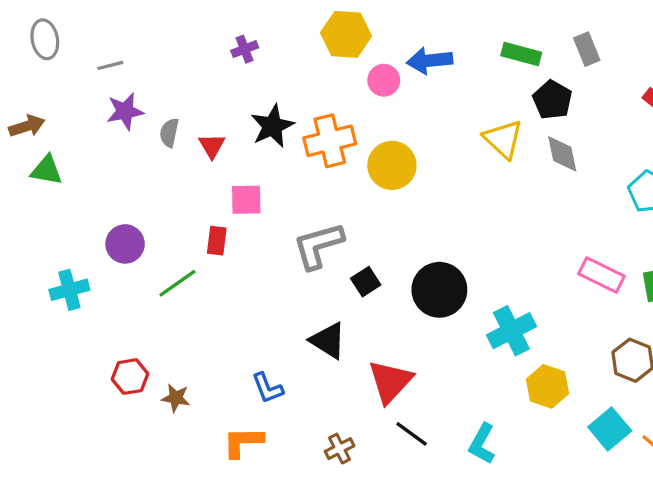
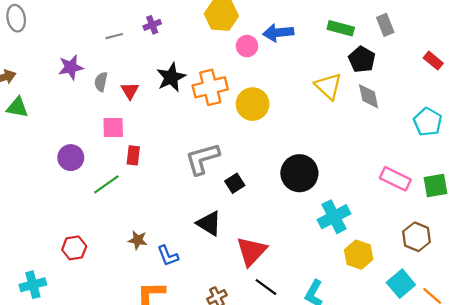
gray line: (110, 65) -> (114, 36), moved
pink square: (246, 200) -> (113, 127), moved
cyan cross: (69, 290) -> (33, 285), moved
black circle: (439, 290) -> (299, 173), moved
brown star: (176, 398) -> (138, 240), moved

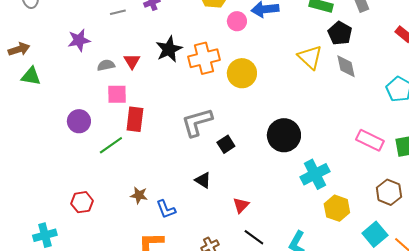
gray semicircle: (101, 82) -> (106, 65), moved, turned 66
red rectangle: (133, 155) -> (135, 119), size x1.4
black triangle: (209, 223) -> (203, 180), size x0.7
red triangle: (251, 251) -> (241, 205), size x0.6

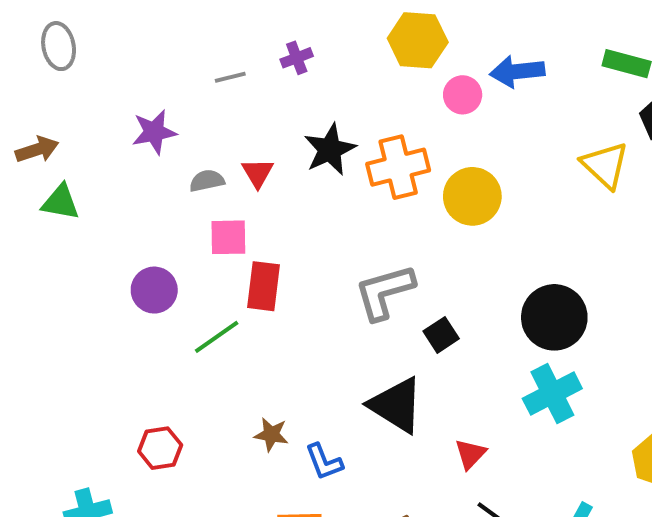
cyan cross: (315, 174) -> (552, 393), moved
black triangle: (203, 180) -> (396, 405), size x1.8

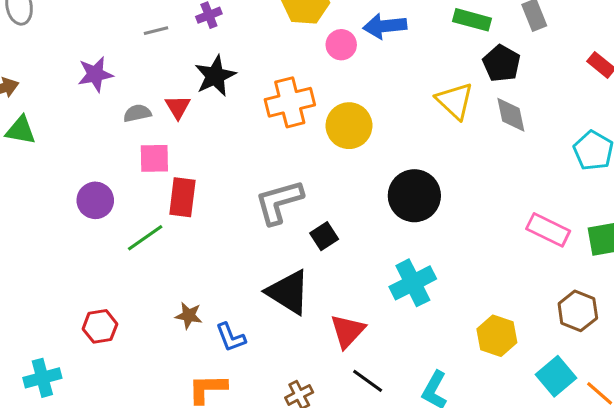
black star: (330, 150) -> (215, 76), moved
black circle: (554, 317) -> (414, 196), moved
red triangle: (470, 454) -> (347, 331), size x1.4

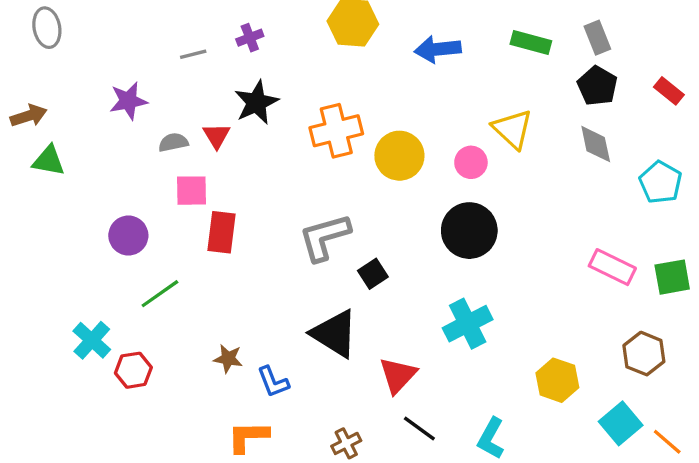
pink circle: (341, 45) -> (471, 162), moved
black pentagon: (502, 63) -> (597, 86), moved
gray diamond: (511, 115) -> (596, 144), moved
green line: (145, 238) -> (160, 294), moved
cyan cross: (42, 378) -> (92, 340), moved, turned -33

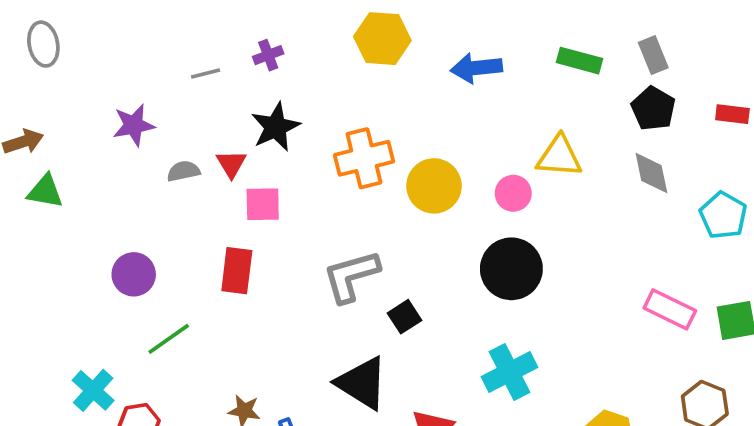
red rectangle: (669, 91) -> (732, 114), turned -32
yellow triangle: (513, 129) -> (559, 156), turned -39
pink square: (192, 191) -> (263, 204), moved

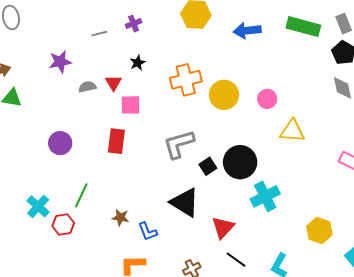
green rectangle: (580, 61) -> (303, 27), size x1.4
black star: (276, 127) -> (138, 63), size x0.6
yellow triangle: (559, 156) -> (292, 131), moved
black circle: (511, 269) -> (240, 162), moved
green line: (169, 339) -> (81, 195), moved, turned -30

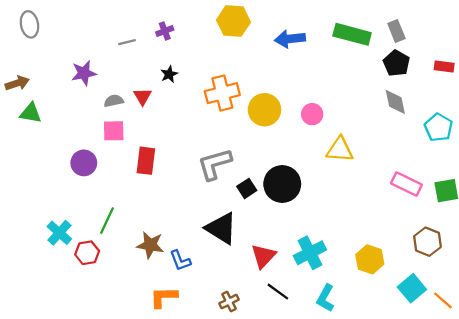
pink square: (131, 105) -> (114, 131), moved
cyan cross: (265, 196) -> (310, 253), moved
brown star: (120, 217) -> (150, 245), size x1.4

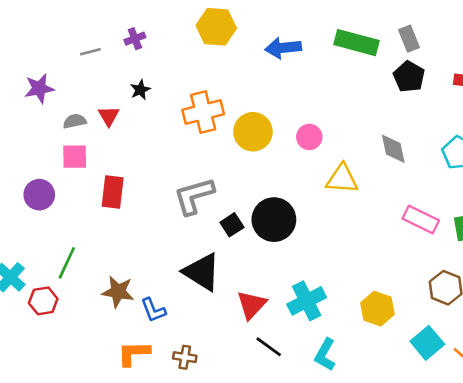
gray diamond: (395, 102) -> (393, 149), moved
brown cross: (229, 302) -> (185, 357), moved, turned 36

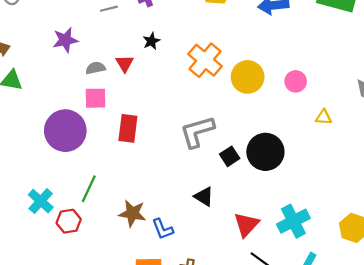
orange cross: (203, 112) -> (205, 60), turned -36
yellow triangle: (342, 179) -> (324, 117), size x0.6
purple circle: (39, 195) -> (65, 131), size x1.6
black triangle: (202, 272) -> (204, 197), size x0.6

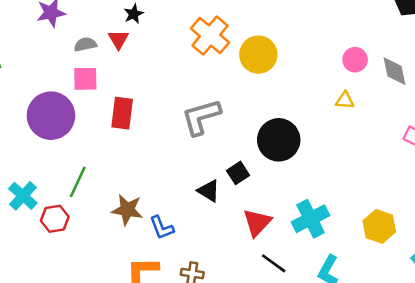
black star: (151, 41) -> (134, 14), moved
pink circle: (296, 81) -> (355, 60), moved
black square: (230, 156) -> (238, 173), moved

